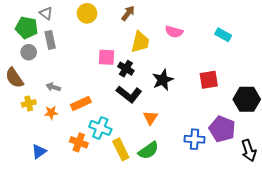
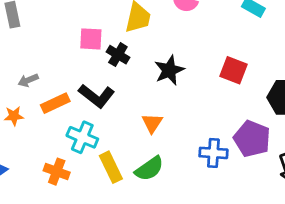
red square: (209, 80) -> (233, 70), turned 30
gray arrow: (53, 87) -> (28, 80), moved, turned -40
black L-shape: (129, 94) -> (97, 96), moved
orange cross: (79, 142) -> (57, 172), moved

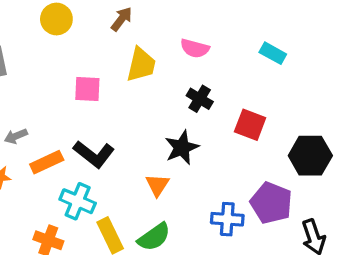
black cross: (118, 55) -> (200, 99), moved
black star: (169, 70) -> (182, 148), moved

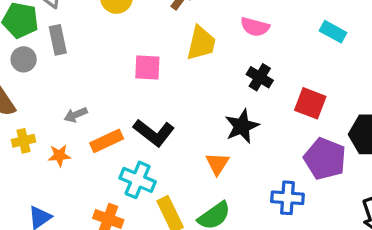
purple pentagon: (271, 203) -> (325, 159), moved

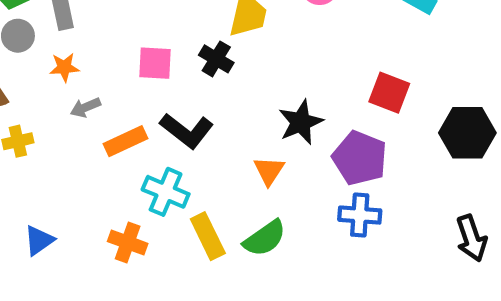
pink square: (147, 68) -> (155, 63), moved
black cross: (260, 77) -> (216, 59), moved
orange star: (59, 155) -> (64, 67), moved
purple pentagon: (325, 159) -> (360, 158), moved

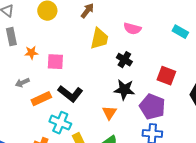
black cross: (216, 59) -> (124, 60), moved
orange star: (64, 67) -> (31, 53), moved
black star: (301, 122) -> (124, 90), turned 30

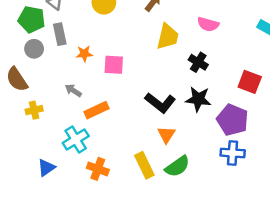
gray arrow: (22, 83) -> (73, 90), turned 56
black L-shape: (70, 94) -> (160, 103), moved
orange triangle: (109, 113) -> (166, 135), moved
cyan cross: (60, 123) -> (76, 139), moved, turned 35

